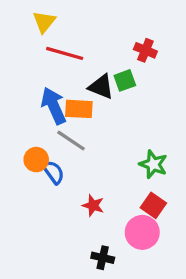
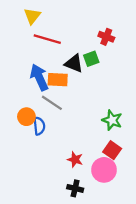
blue semicircle: (54, 172) -> (39, 126), turned 30
red star: (93, 205) -> (75, 159), moved

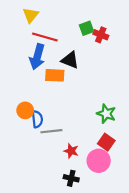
green square: (91, 59) -> (87, 28), moved
blue arrow: (39, 77) -> (37, 57), moved, turned -140
gray line: (52, 103) -> (51, 131), moved, turned -40

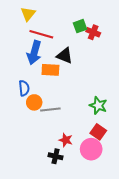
orange circle: (25, 110) -> (34, 102), moved
blue semicircle: (37, 119) -> (24, 88), moved
gray line: (51, 131) -> (50, 110), moved
black cross: (71, 178) -> (56, 156), moved

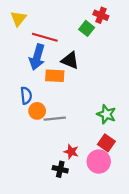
yellow triangle: (28, 14) -> (18, 19), moved
green square: (80, 26) -> (87, 28), turned -32
red cross: (93, 32) -> (101, 15), moved

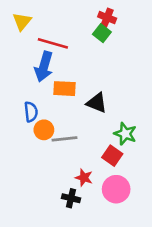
red cross: (101, 15) -> (107, 18), moved
black triangle: (70, 60) -> (97, 103), moved
red square: (106, 143) -> (112, 156), moved

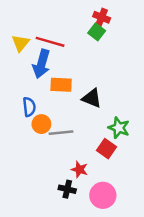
yellow triangle: (22, 21) -> (21, 43), moved
pink circle: (116, 189) -> (103, 195), moved

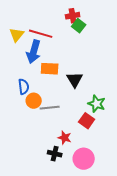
red cross: (102, 17) -> (73, 16), moved, turned -32
black triangle: (92, 98) -> (75, 80), turned 36

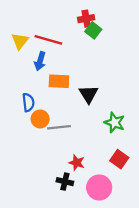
blue arrow: (34, 52) -> (40, 61), size x0.7
red square: (87, 121) -> (119, 159), moved

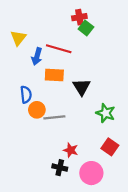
red line: (48, 40) -> (59, 49), moved

